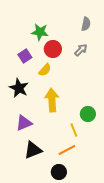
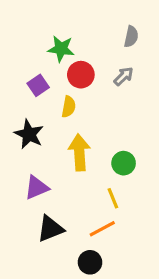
yellow semicircle: (45, 70) -> (69, 107), turned -32
green circle: (88, 114) -> (124, 163), moved

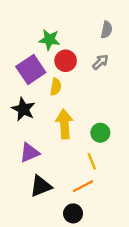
purple square: (38, 85) -> (31, 69), size x1.6

